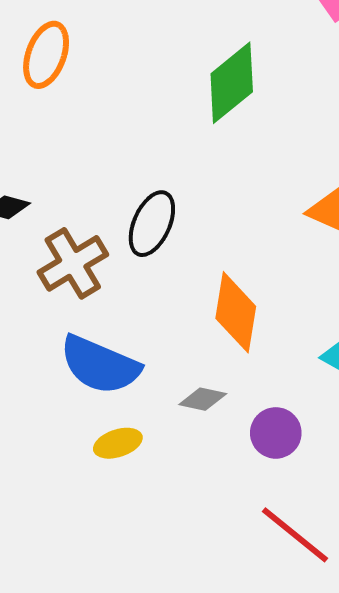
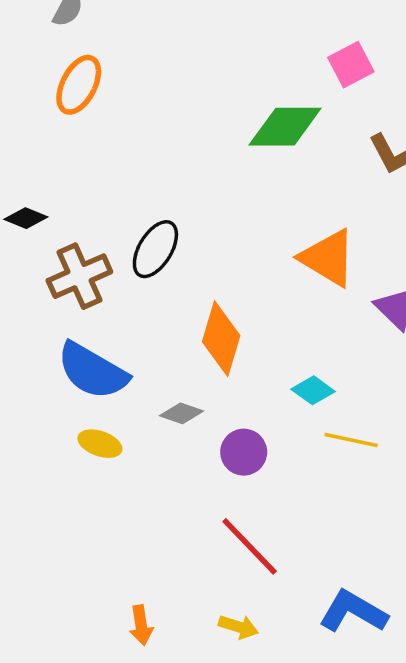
green diamond: (232, 83) -> (285, 127), moved, turned 32
yellow ellipse: (118, 443) -> (100, 444), turned 30

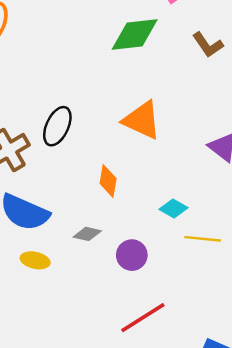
orange triangle: (328, 258) -> (142, 120), moved
orange diamond: (221, 339) -> (108, 181), size x0.7
red line: (250, 546) -> (143, 318), turned -72

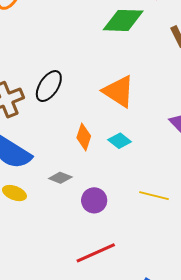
cyan diamond: (173, 209) -> (120, 141), moved

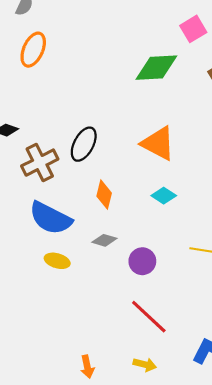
orange diamond: (84, 137) -> (104, 195), moved
red line: (96, 253) -> (149, 317), turned 72

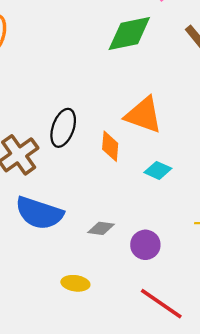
orange diamond: (104, 195) -> (110, 146), moved
yellow ellipse: (57, 261) -> (75, 283), moved

